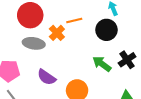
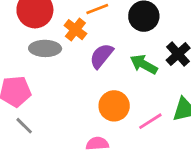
purple semicircle: (47, 77) -> (101, 56), moved, turned 102

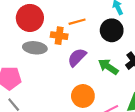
orange cross: (75, 30) -> (59, 36), turned -35

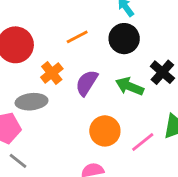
orange cross: (59, 36) -> (52, 73), moved, turned -35
gray ellipse: (35, 48) -> (32, 102), moved

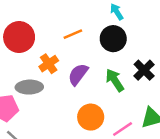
green arrow: (130, 86) -> (115, 80), turned 30

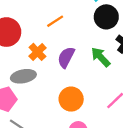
black circle: (113, 39) -> (106, 17), moved
orange circle: (91, 117) -> (71, 99), moved

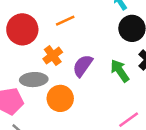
orange line: (55, 21) -> (65, 21), moved
orange circle: (71, 99) -> (60, 98), moved

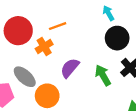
orange cross: (53, 56) -> (44, 47), moved
gray ellipse: (34, 80) -> (25, 77), turned 40

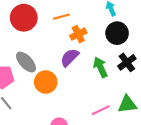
orange cross: (44, 47) -> (78, 34), moved

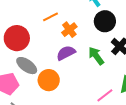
red circle: (24, 18) -> (17, 38), moved
purple semicircle: (70, 58) -> (66, 53), turned 30

